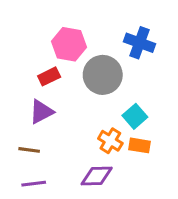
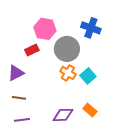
purple triangle: (41, 112) -> (16, 73), moved
orange cross: (110, 141) -> (68, 73), moved
orange rectangle: (139, 145) -> (90, 110), moved, turned 32

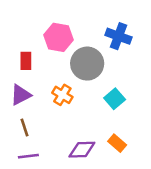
red rectangle: (32, 50) -> (26, 61), moved, turned -64
orange cross: (68, 73) -> (62, 95), moved
brown line: (19, 98) -> (25, 127), turned 64

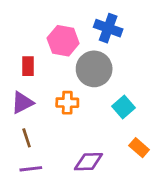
blue cross: (118, 36) -> (108, 28), moved
orange cross: (62, 95) -> (67, 103), turned -30
orange rectangle: (117, 143) -> (139, 148), moved

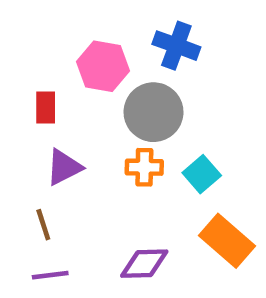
purple triangle: (22, 103) -> (64, 167), moved
orange cross: (67, 103) -> (144, 167), moved
orange rectangle: (139, 148) -> (227, 241), size x1.6

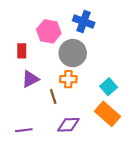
cyan square: (202, 174) -> (109, 87), moved
brown line: (43, 225) -> (53, 97), moved

